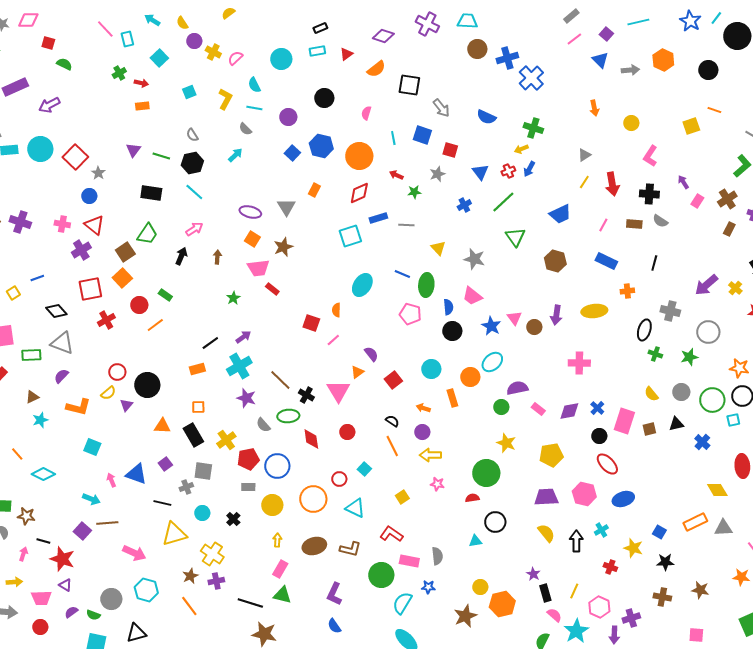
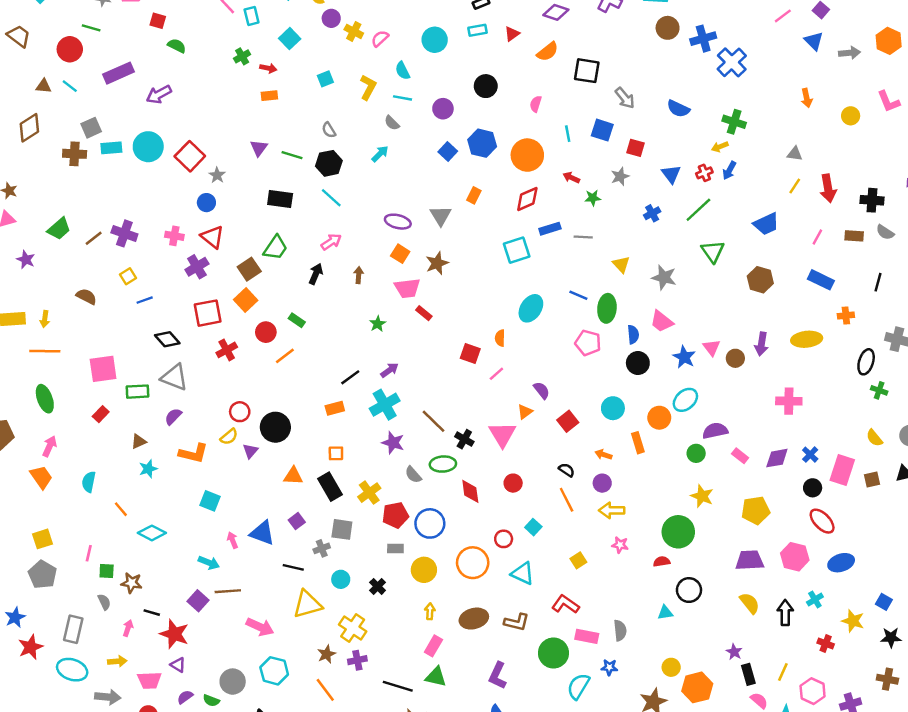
gray triangle: (584, 155) -> (795, 154), turned 40
pink L-shape: (650, 156) -> (889, 102), moved, turned -55
yellow square: (13, 293) -> (128, 276), moved

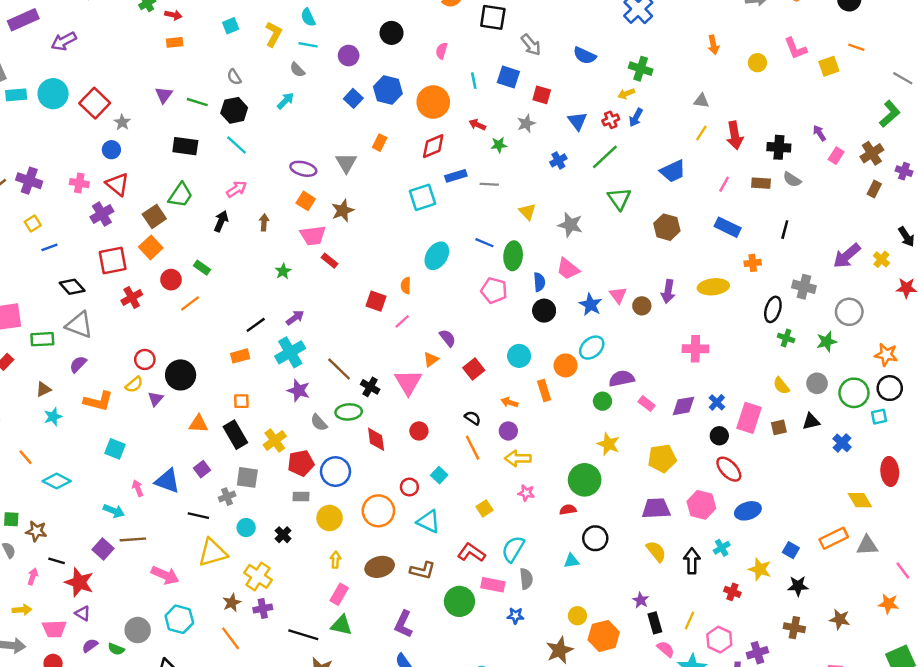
cyan semicircle: (578, 686) -> (513, 549), moved

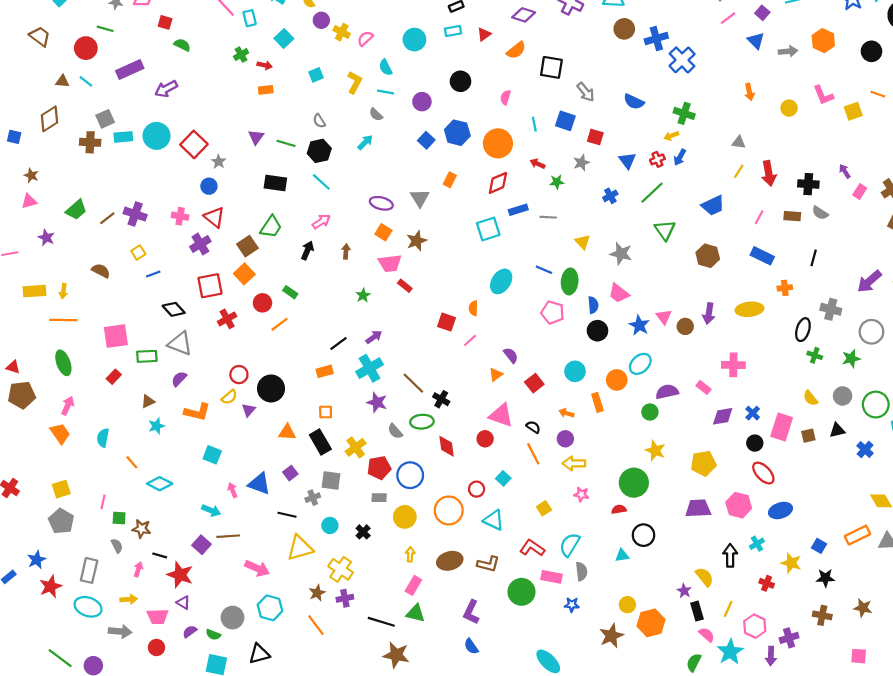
pink triangle: (408, 382) -> (501, 415), moved, turned -40
pink rectangle: (647, 404) -> (703, 387), moved
yellow semicircle: (656, 551) -> (704, 577), moved

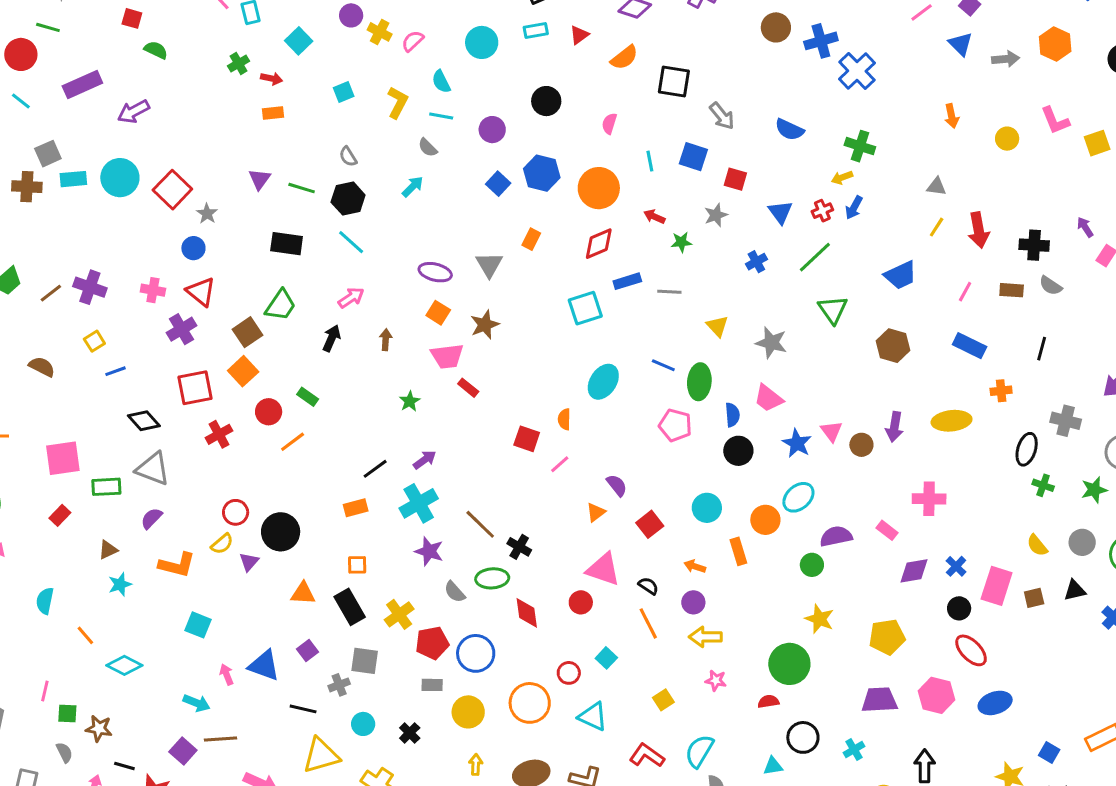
cyan cross: (757, 544) -> (854, 749), moved

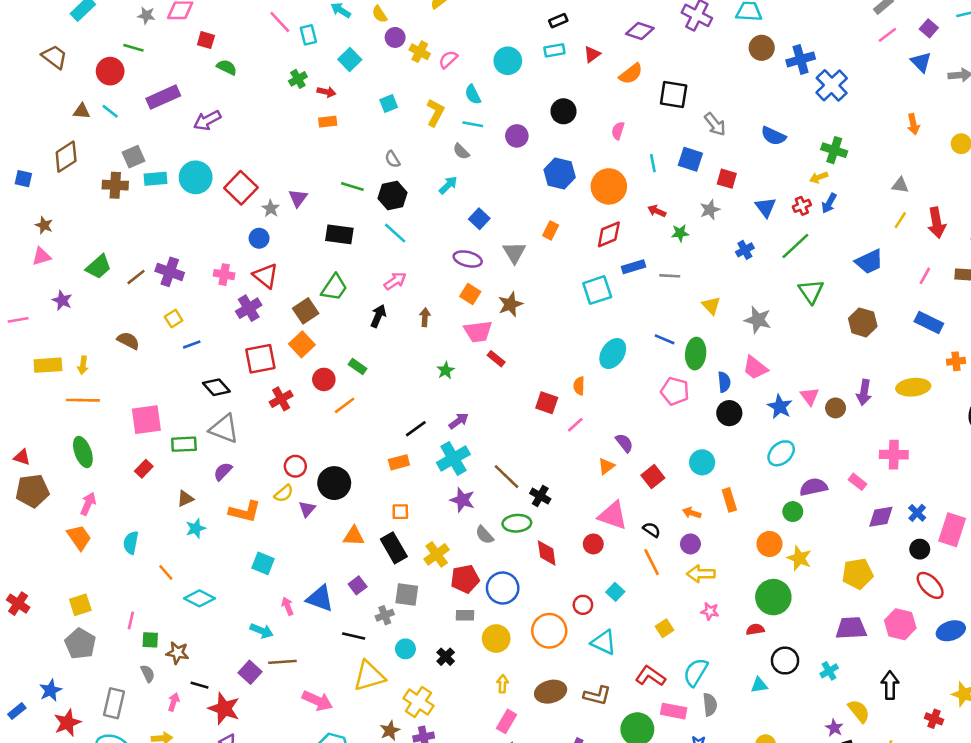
purple triangle: (260, 179) -> (298, 198), moved
blue square: (498, 184) -> (479, 219), moved
orange circle: (765, 520) -> (769, 544), moved

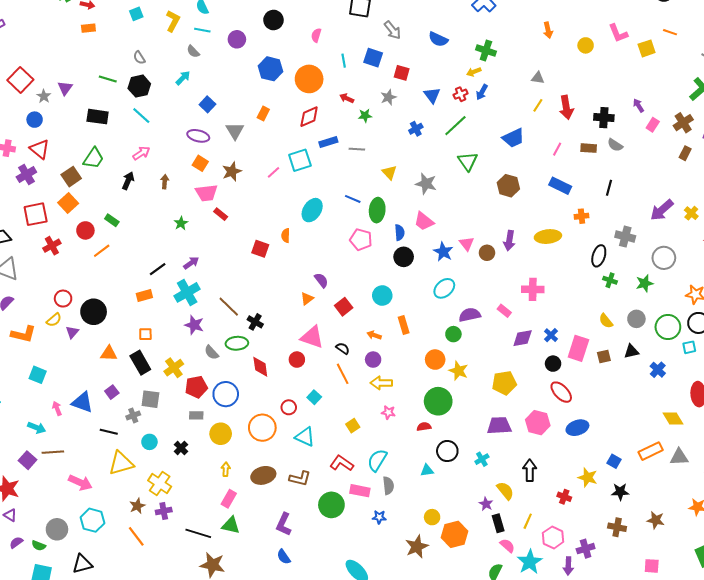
pink line: (575, 425) -> (273, 172), moved

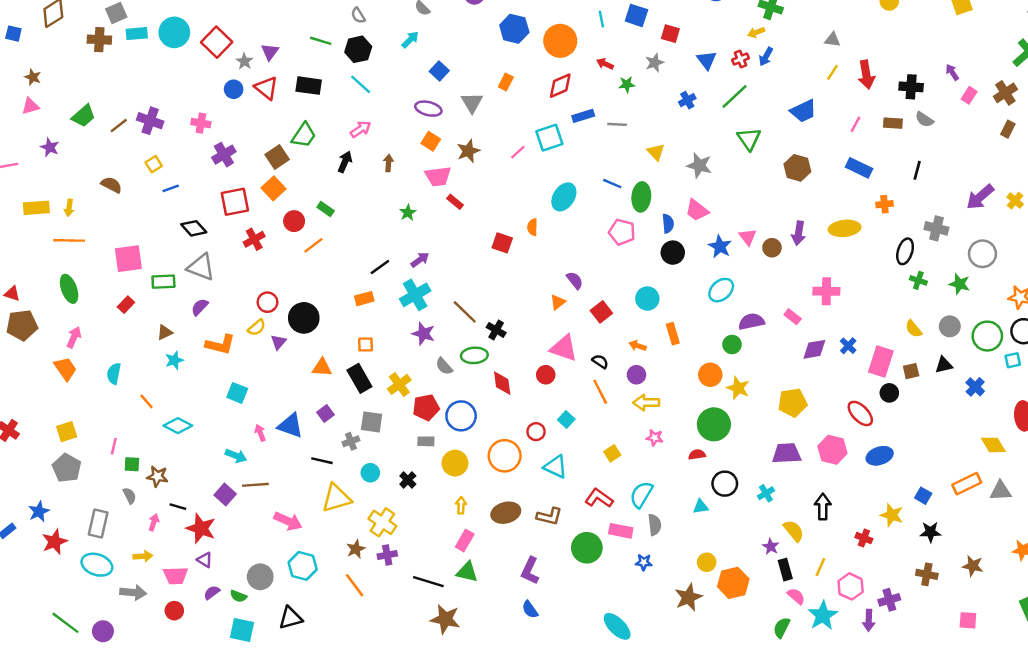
red triangle: (40, 149) -> (266, 88), moved
green star: (645, 283) -> (959, 284), turned 30
black circle: (553, 364) -> (889, 393), moved

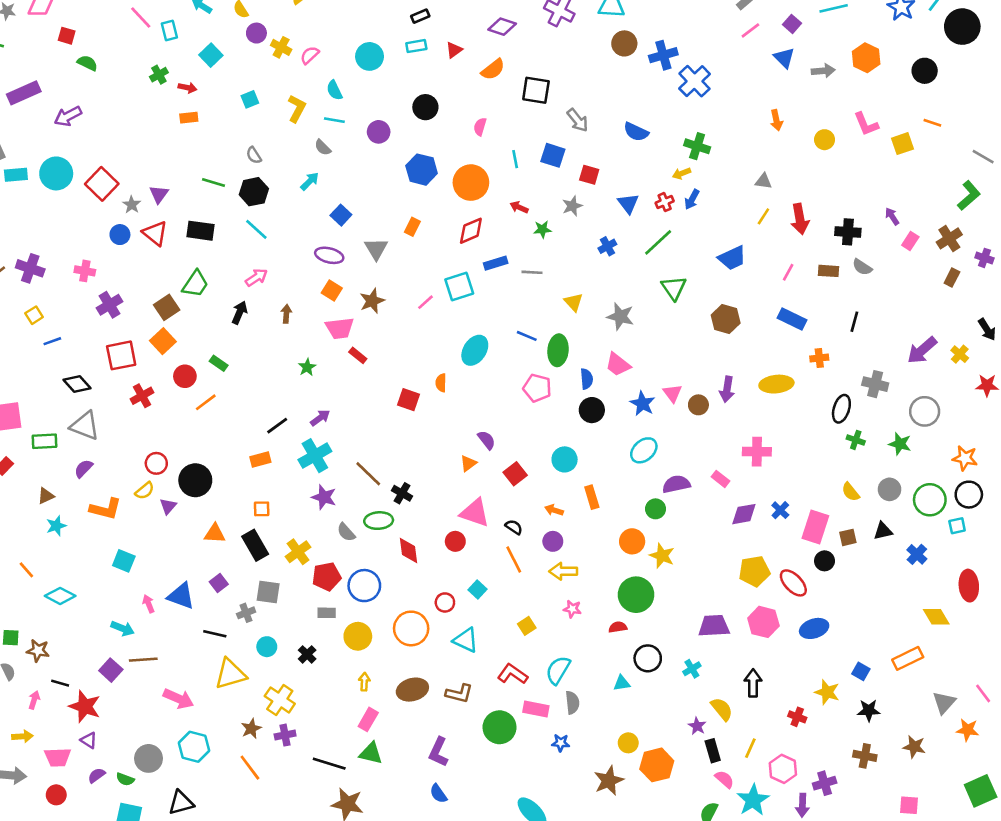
yellow pentagon: (793, 403) -> (754, 571), moved
gray triangle: (1001, 491) -> (944, 703), moved, turned -45

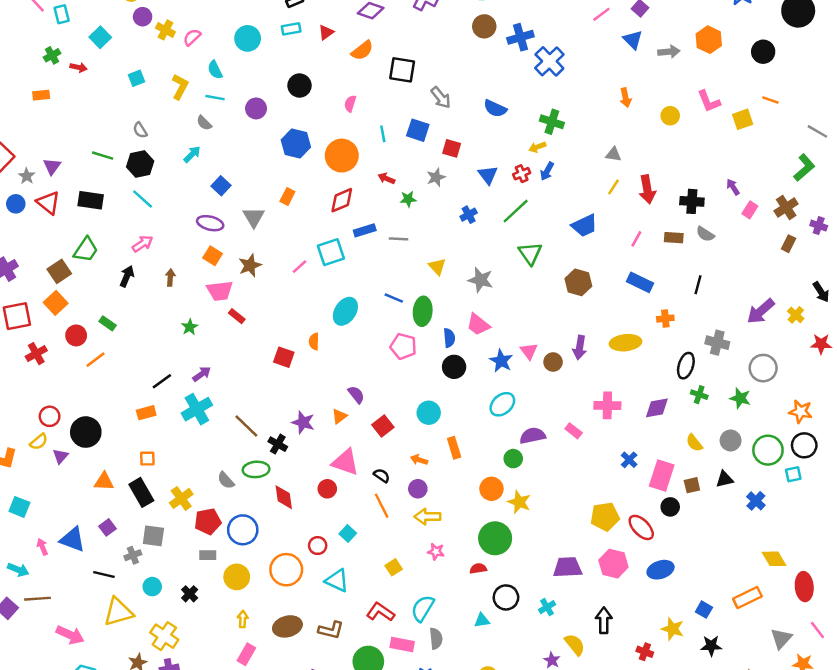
orange rectangle: (189, 118) -> (41, 95), moved
purple star: (324, 497) -> (303, 422), moved
purple diamond: (744, 514) -> (657, 408), moved
red ellipse: (969, 586) -> (804, 587), moved

